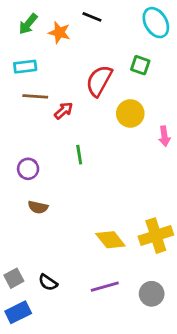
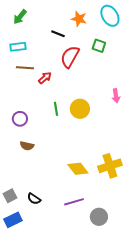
black line: (92, 17) -> (58, 34), moved
orange star: (59, 33) -> (79, 19), moved
yellow circle: (130, 113) -> (80, 109), moved
gray circle: (152, 294) -> (99, 217), moved

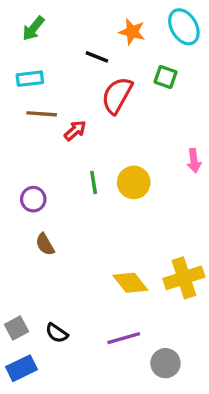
brown semicircle: (27, 146) -> (45, 244), turned 48

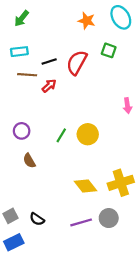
black line: (97, 57) -> (49, 61), moved, turned -40
green line: (94, 182) -> (61, 135), moved, turned 40
yellow circle: (134, 182) -> (88, 134), moved
gray circle: (165, 363) -> (109, 218), moved

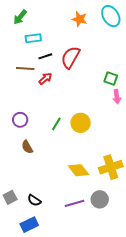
green square: (109, 50) -> (111, 79), moved
cyan rectangle: (19, 52) -> (33, 38), moved
blue rectangle: (14, 242) -> (29, 225), moved

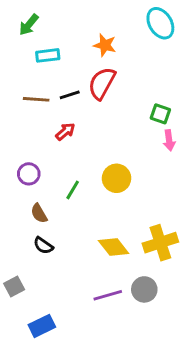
orange star: (80, 19) -> (105, 45), moved
black line: (45, 56) -> (70, 95), moved
red arrow: (45, 79) -> (65, 131), moved
green line: (56, 124) -> (73, 190), moved
black semicircle: (34, 200) -> (43, 246), moved

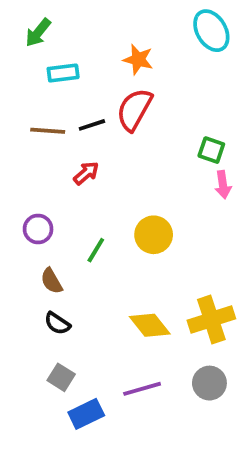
gray square: (14, 286) -> (61, 377), moved, turned -30
gray circle: (144, 289) -> (209, 383), moved
blue rectangle: (42, 326) -> (86, 414), moved

